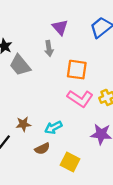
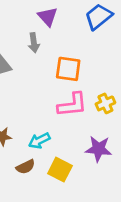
pink L-shape: (80, 99) -> (72, 105), turned -40
yellow square: (70, 162) -> (60, 170), moved

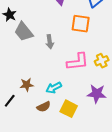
gray arrow: (34, 43) -> (50, 42), moved
orange square: (68, 69) -> (81, 24), moved

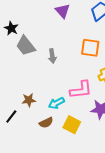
orange square: (81, 24) -> (90, 48), moved
pink L-shape: (78, 62) -> (81, 90), moved

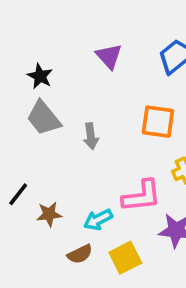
black star: (11, 28) -> (40, 76), moved
black line: (11, 116) -> (18, 194), moved
yellow square: (72, 125) -> (125, 258), turned 36

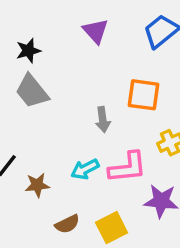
black star: (40, 76) -> (28, 51), turned 30
gray arrow: (91, 136) -> (103, 120), moved
cyan arrow: (98, 220) -> (85, 169), moved

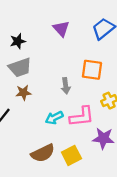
gray trapezoid: (32, 91) -> (20, 67), turned -70
brown star: (37, 185) -> (23, 93), moved
brown semicircle: (67, 224) -> (43, 153), size x1.5

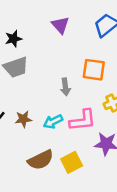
brown star: (23, 93) -> (23, 119), moved

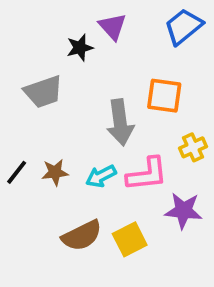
black star: (13, 39) -> (80, 48), moved
gray arrow: (65, 87) -> (120, 122), size x1.6

